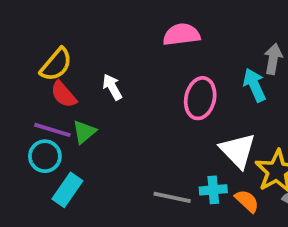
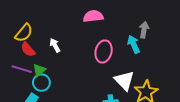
cyan circle: (45, 156) -> (41, 83), moved

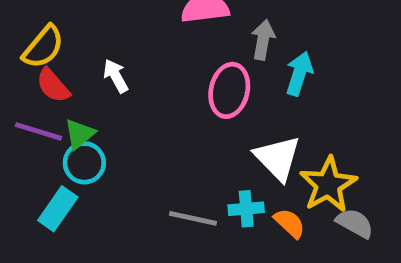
gray arrow: (144, 30) -> (263, 40), moved
cyan arrow: (134, 44) -> (299, 74), turned 42

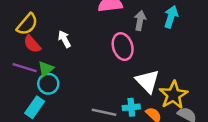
cyan arrow: (299, 74) -> (171, 17), moved
pink ellipse: (229, 90) -> (123, 47), turned -30

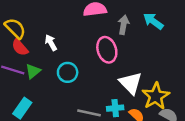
cyan arrow: (171, 17) -> (153, 21), turned -72
yellow semicircle: (27, 24) -> (15, 28), turned -85
cyan circle: (48, 84) -> (68, 72), moved

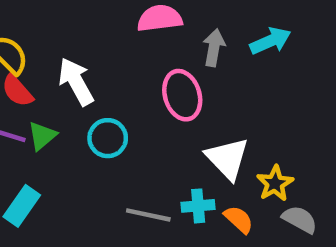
cyan arrow: (153, 21) -> (270, 41), turned 120
white arrow: (51, 43) -> (76, 82), size x1.5
yellow star: (156, 96) -> (275, 183), size x0.7

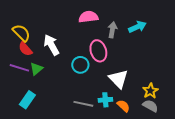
cyan circle: (108, 138) -> (80, 65), moved
yellow star: (275, 183) -> (150, 91), moved

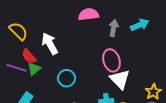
red semicircle: (25, 49) -> (29, 56), moved
pink ellipse: (98, 51) -> (112, 60), moved
cyan circle: (80, 65) -> (67, 78), moved

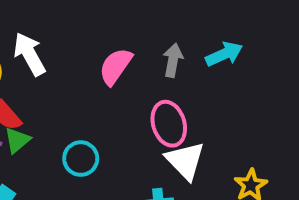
pink semicircle: (88, 14) -> (116, 66), moved, turned -48
white arrow: (50, 44) -> (29, 54), moved

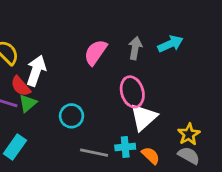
white arrow: (29, 54) -> (36, 71), moved, turned 48
white triangle: (185, 161) -> (144, 117), turned 32

